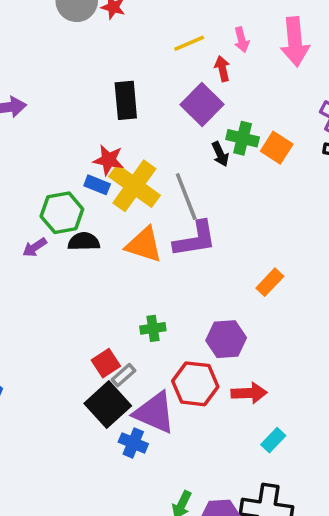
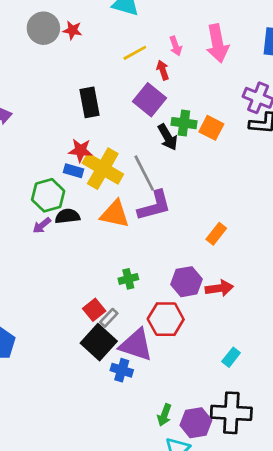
black arrow: (220, 154) -> (168, 137), size x1.4
purple arrow: (35, 247) -> (42, 225), moved
red arrow: (249, 393) -> (219, 288), moved

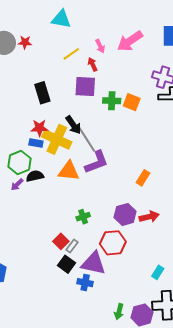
pink arrow: (217, 43) -> (130, 41), turned 72
purple square: (149, 100) -> (85, 87), turned -30
black arrow: (168, 137) -> (73, 125), moved
black square: (99, 342) -> (66, 264), size x0.7
cyan rectangle: (231, 357) -> (158, 272), moved

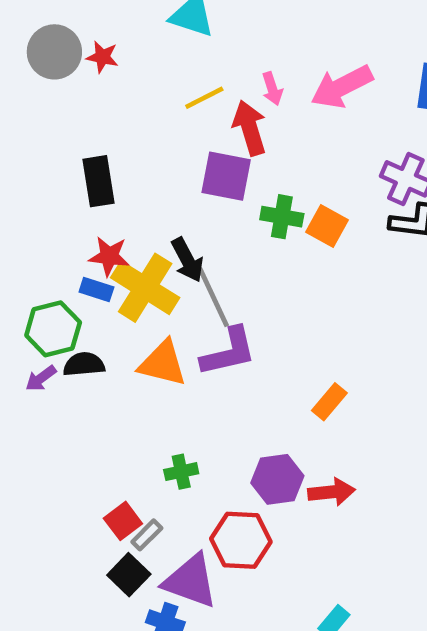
red arrow: (93, 64) -> (250, 128), size x1.6
black rectangle: (42, 93) -> (99, 181), moved

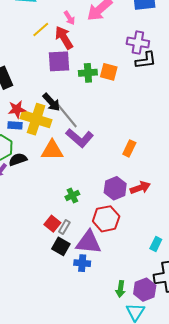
purple L-shape: (228, 352) -> (80, 138), turned 68

